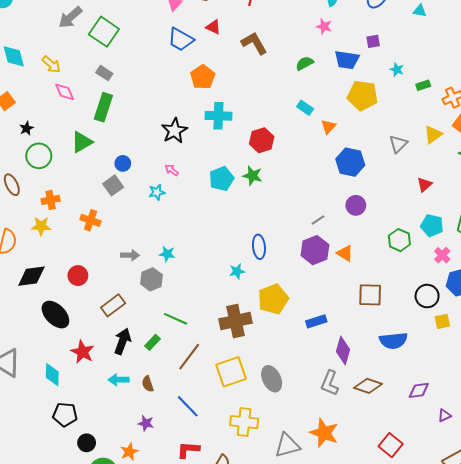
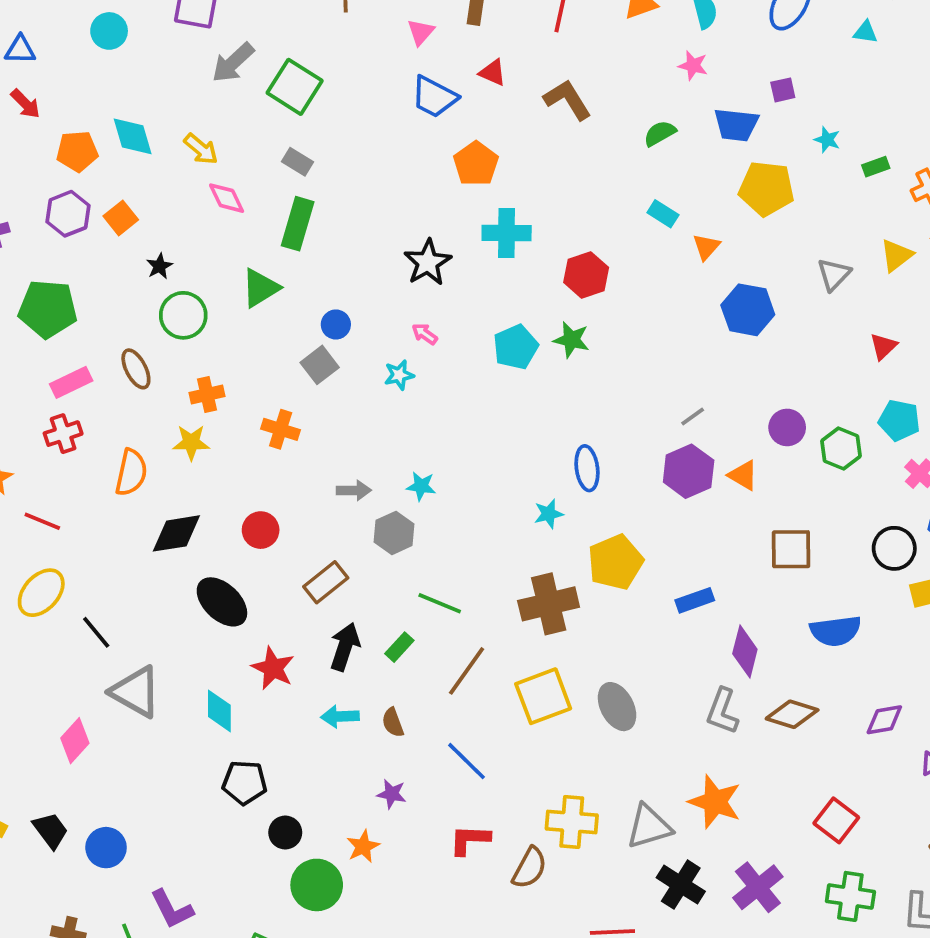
purple circle: (356, 205) -> (787, 427), moved
yellow cross: (244, 422) -> (572, 822), moved

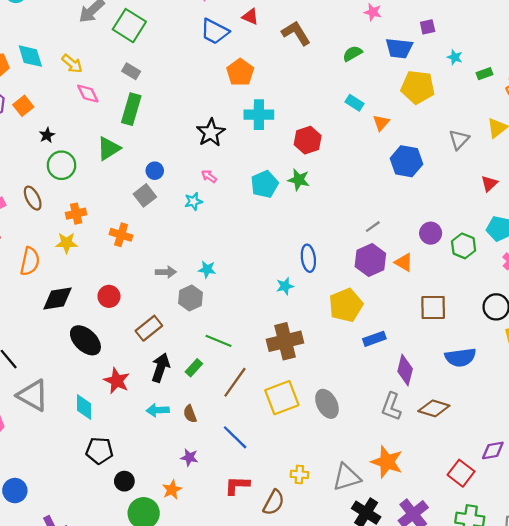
yellow pentagon: (615, 562) -> (346, 305), moved
purple diamond: (884, 720) -> (493, 450), moved
yellow cross: (572, 822) -> (299, 474), size x0.6

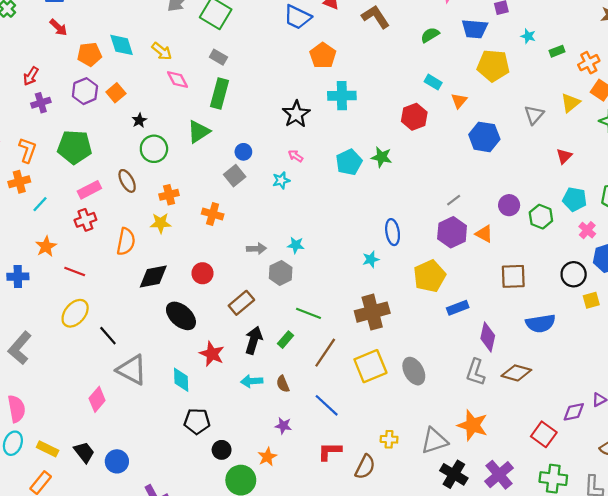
red hexagon: (308, 140) -> (414, 117), moved

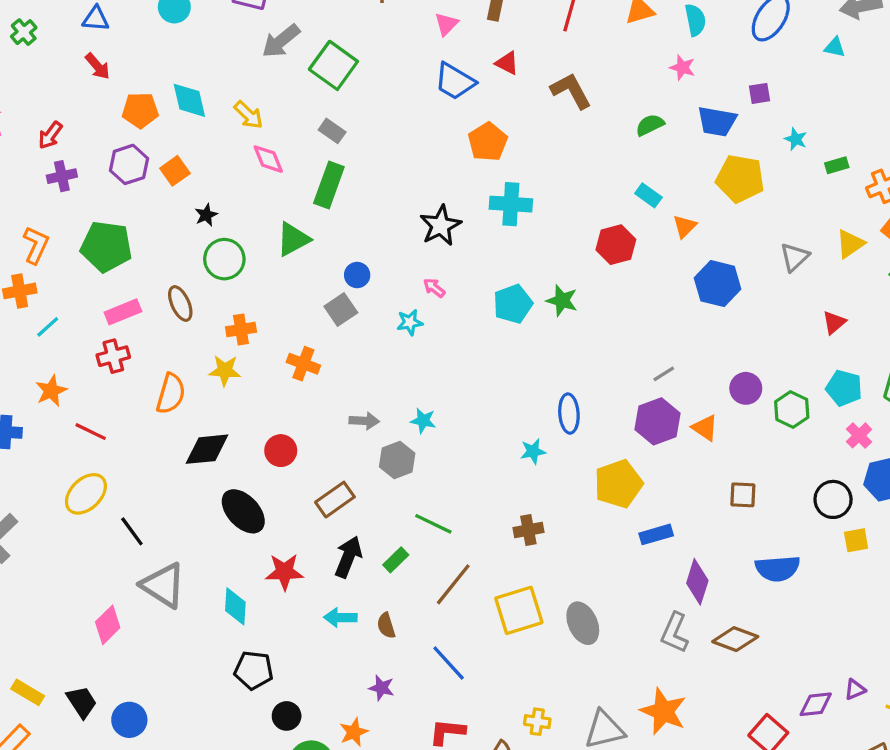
brown square: (513, 276) -> (743, 495), size x0.7
brown cross: (372, 312) -> (528, 530), size x0.6
red star: (212, 354) -> (284, 572), turned -30

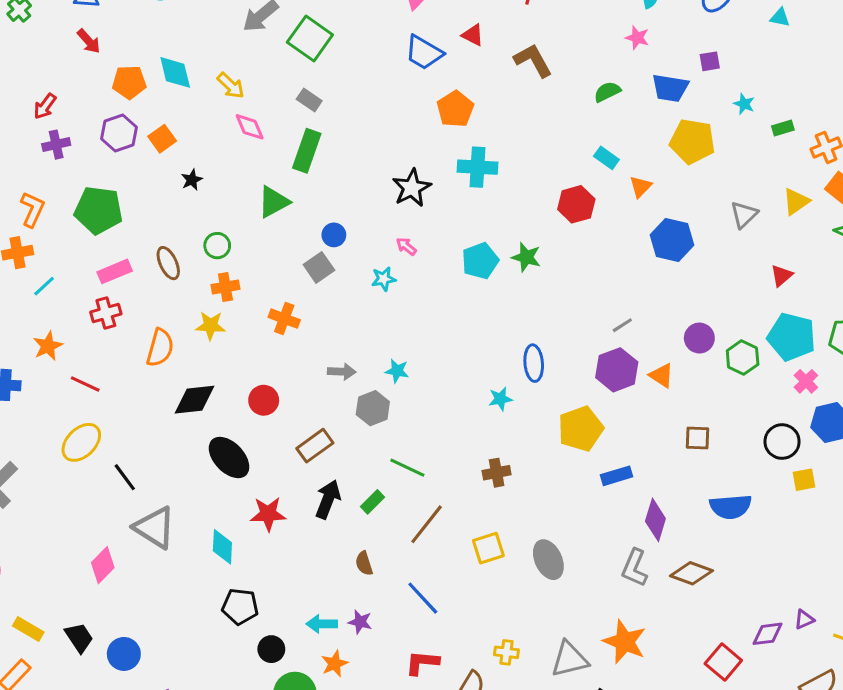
green circle: (224, 259) -> (217, 246), moved, size x0.7
cyan pentagon: (844, 388) -> (792, 337), size x1.4
yellow square: (519, 610) -> (488, 548), size x0.7
cyan arrow: (340, 617) -> (322, 624), moved

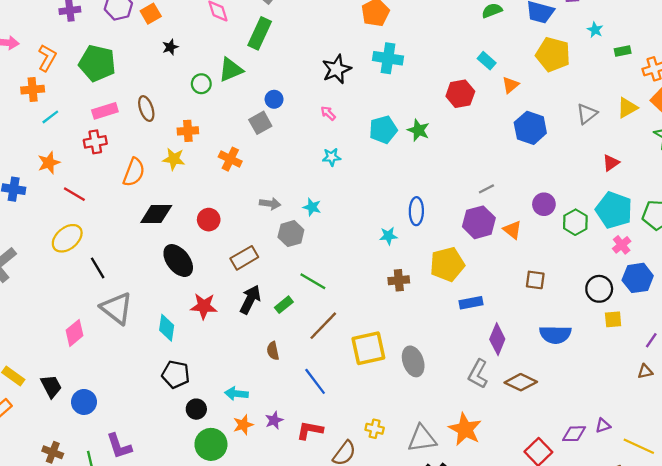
green circle: (217, 246) -> (201, 84), moved
cyan star: (384, 279) -> (332, 157), moved
brown cross: (497, 473) -> (399, 280), moved
yellow square: (488, 548) -> (368, 348), size x1.4
purple star: (360, 622) -> (274, 420), moved, turned 30

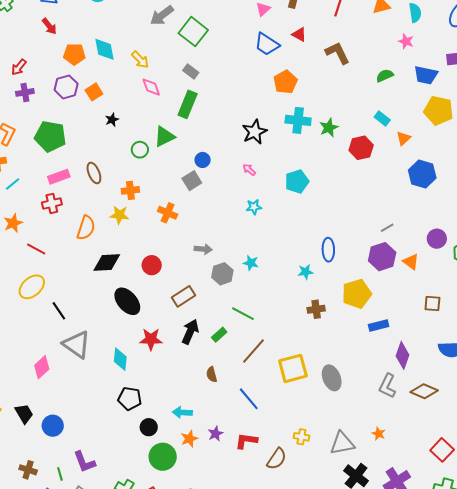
green star: (418, 130) -> (329, 128), moved, turned 30
cyan star: (312, 207) -> (251, 263), moved
orange star: (465, 429) -> (379, 434), size x0.5

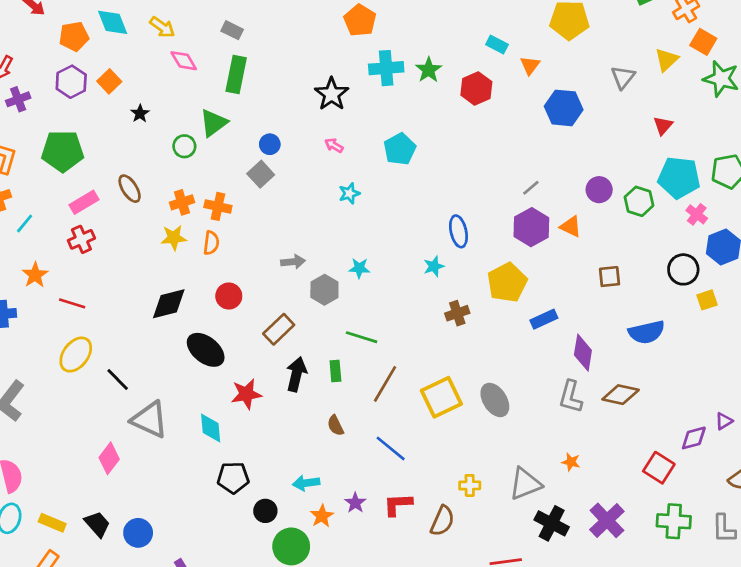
orange cross: (168, 213) -> (218, 206), moved
orange semicircle: (86, 228) -> (211, 243), moved, size x0.7
green rectangle: (219, 335) -> (335, 371), turned -42

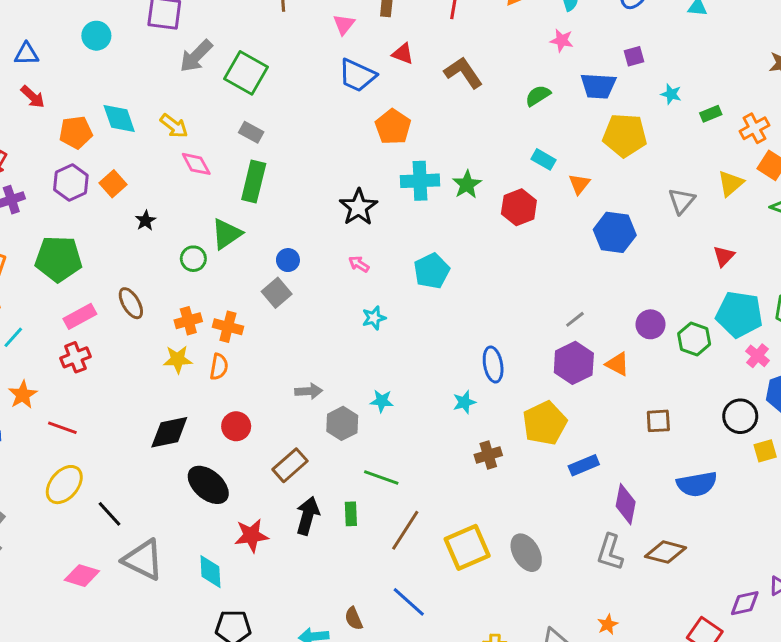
brown semicircle: (335, 425) -> (354, 619), moved
pink diamond: (109, 458) -> (82, 576), moved, turned 68
orange star: (571, 462) -> (608, 624), turned 30

